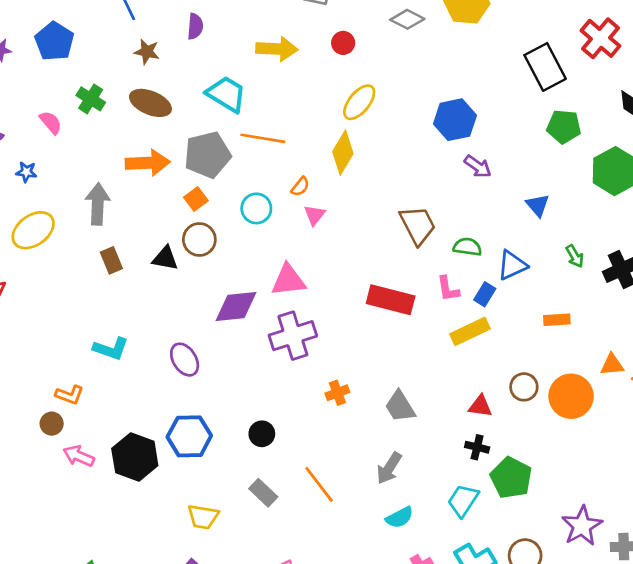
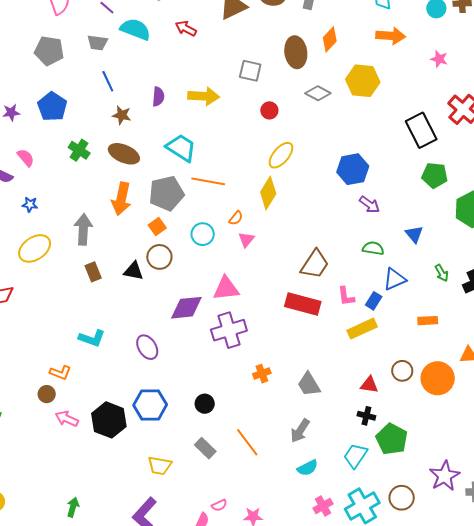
yellow arrow: (277, 49) -> (204, 96), moved
pink semicircle: (51, 122) -> (26, 158), moved
orange arrow: (148, 163) -> (121, 199), turned 104
brown trapezoid: (418, 225) -> (315, 264), moved, turned 60
green semicircle: (467, 247) -> (373, 248), moved

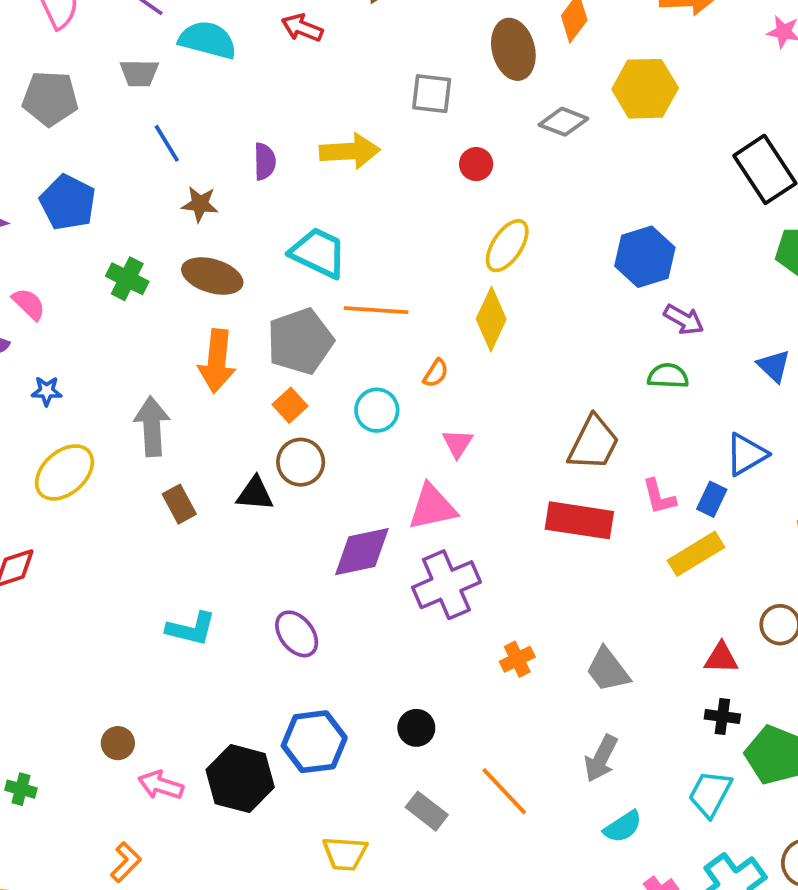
pink triangle: (246, 240) -> (458, 443), moved
green semicircle: (373, 248) -> (668, 376), moved
orange L-shape: (60, 373) -> (126, 862), moved, turned -60

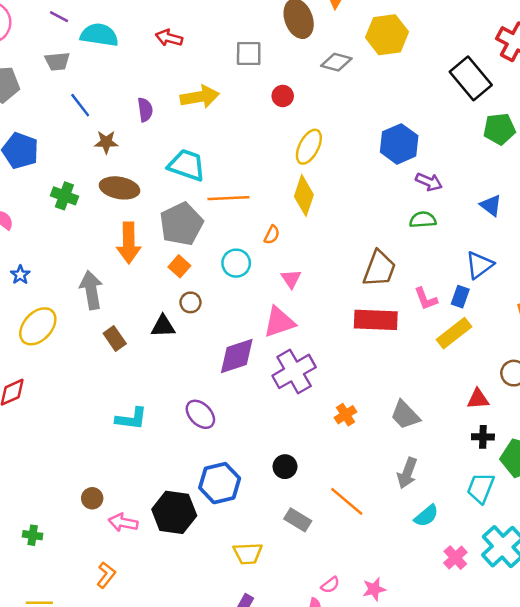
red arrow: (302, 28) -> (169, 38), moved
blue star: (47, 391) -> (20, 275), turned -30
brown circle: (301, 462) -> (190, 302), size x0.7

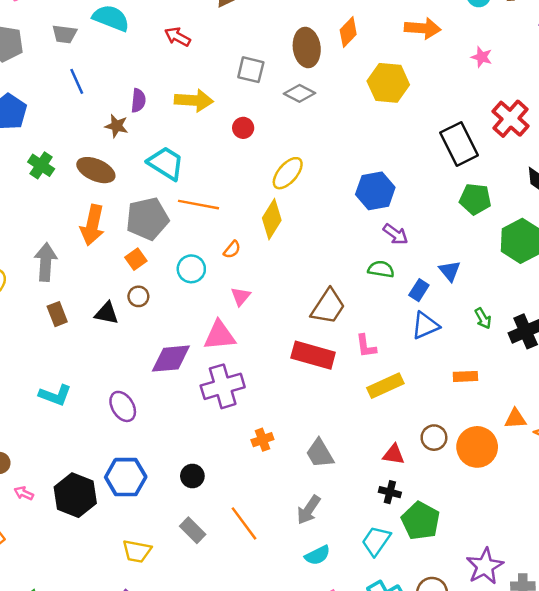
gray diamond: (336, 62) -> (299, 93), moved
red circle: (283, 96) -> (243, 128), moved
brown star: (106, 142) -> (116, 126), moved
blue rectangle: (460, 297) -> (419, 290), moved
pink arrow: (123, 522) -> (24, 493), size x0.7

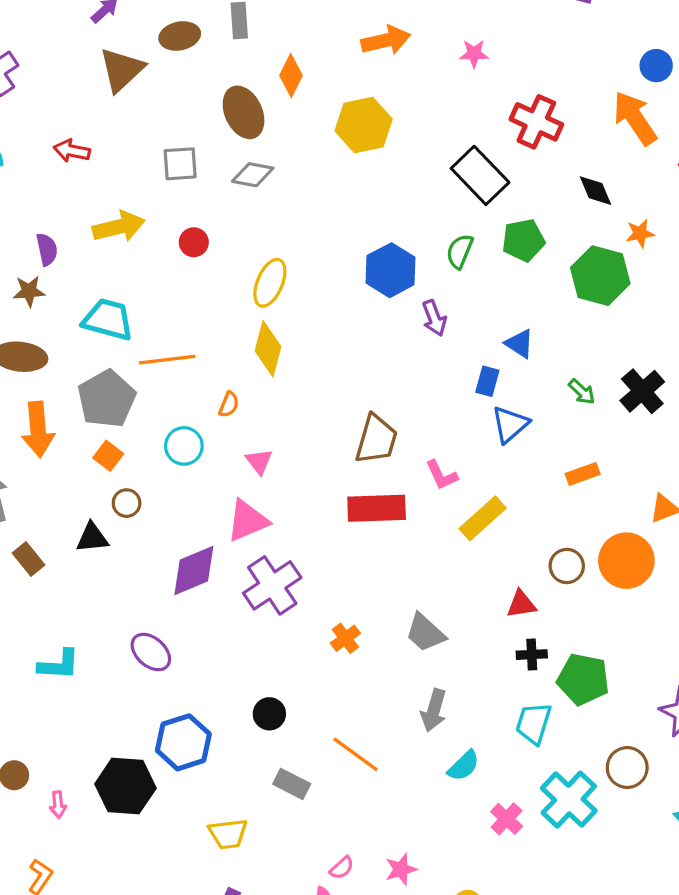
purple arrow: (395, 234) -> (434, 318), turned 50
green semicircle: (381, 269) -> (460, 251), moved, turned -60
pink arrow: (24, 493) -> (58, 805), turned -102

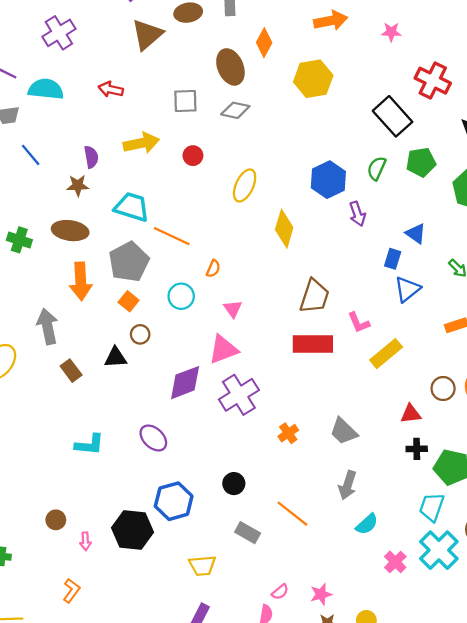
yellow diamond: (268, 349) -> (284, 229), moved
orange line: (167, 360) -> (172, 236), turned 30
cyan trapezoid: (534, 723) -> (432, 507), moved

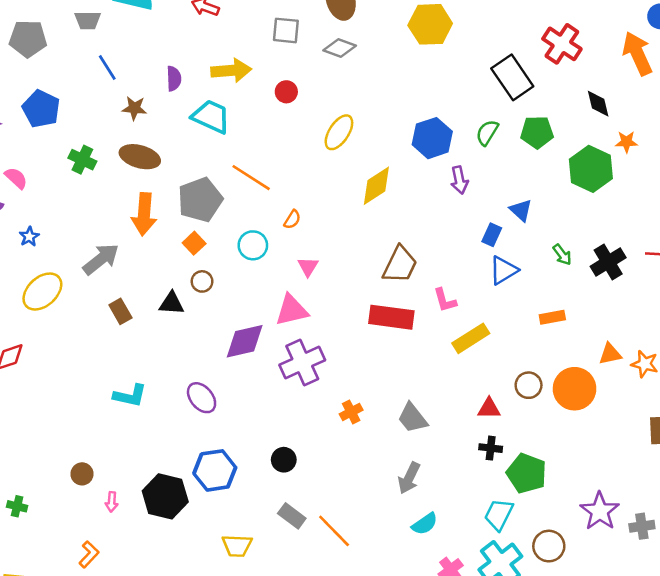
brown star: (78, 185) -> (134, 108), moved
cyan trapezoid: (132, 207) -> (211, 117), moved
yellow diamond: (284, 229) -> (376, 186), turned 33
gray arrow: (48, 326) -> (101, 259), turned 56
orange line: (292, 514) -> (334, 531), moved

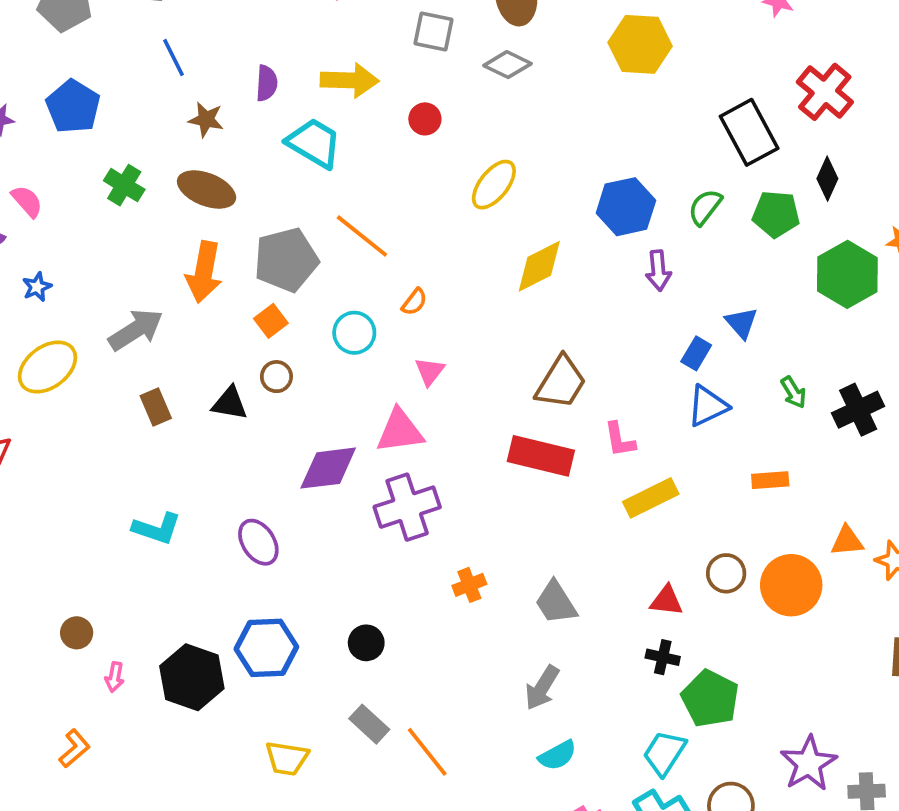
black diamond: (598, 104) -> (827, 179), moved, turned 32

